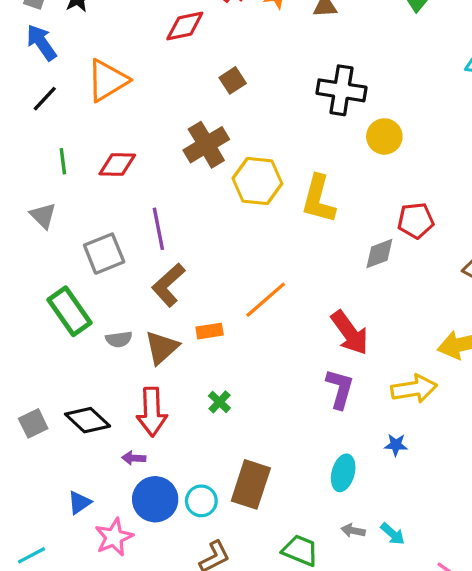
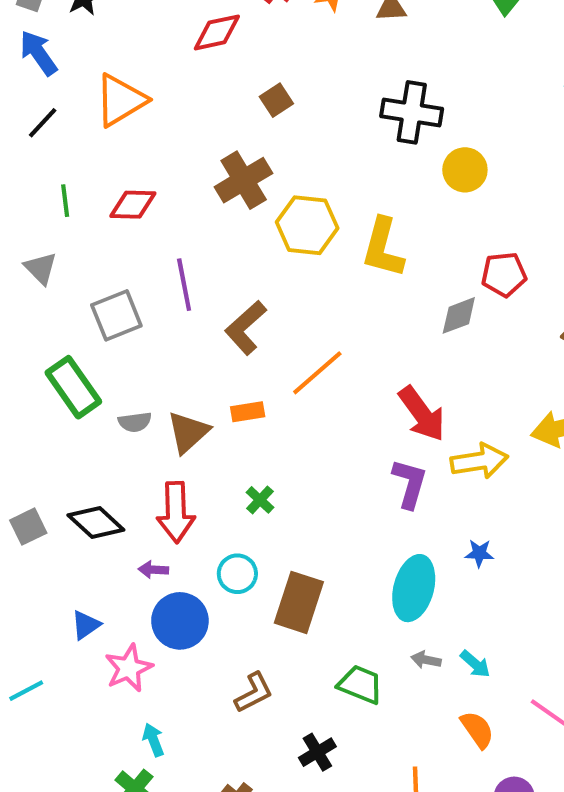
brown L-shape: (168, 285) -> (246, 328), moved
yellow arrow: (414, 389) -> (479, 461), moved
cyan ellipse: (343, 473) -> (414, 588), size x1.4
cyan circle: (201, 501) -> (237, 574), moved

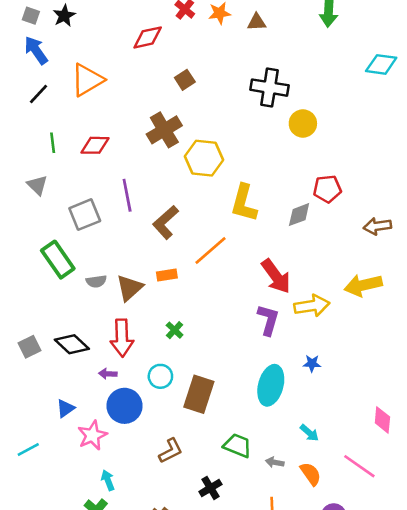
yellow L-shape: (383, 248) -> (244, 203), moved
gray arrow: (426, 660) -> (275, 462), moved

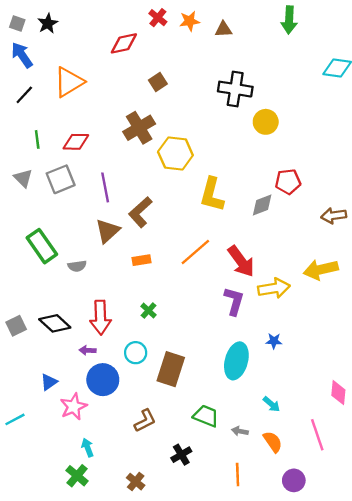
gray square: (85, 215) -> (61, 179), moved
orange line: (210, 251) -> (195, 252), moved
brown triangle: (130, 288) -> (108, 231), moved
pink line: (359, 466) -> (317, 435), turned 36

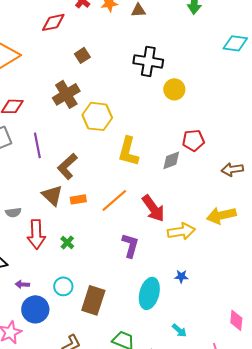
brown triangle: (108, 231) -> (52, 195), moved, turned -35
orange rectangle: (141, 260) -> (78, 199), moved
purple L-shape: (234, 301) -> (130, 245), moved
green cross: (149, 311) -> (67, 242), moved
red arrow: (100, 318) -> (36, 234), moved

